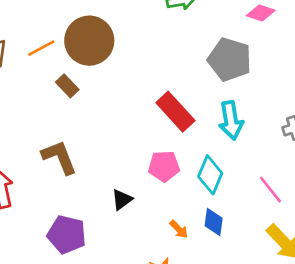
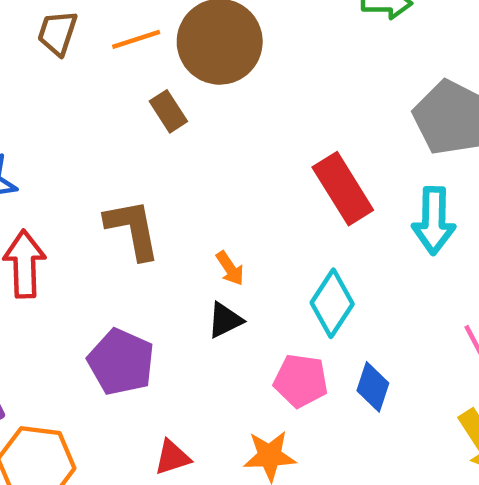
pink pentagon: (164, 166) -> (301, 381), moved
cyan diamond: (210, 175) -> (332, 303), moved
orange arrow: (179, 229) -> (230, 268), moved

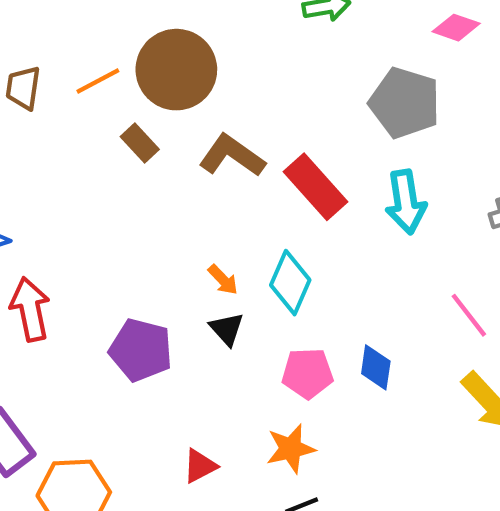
brown L-shape: (133, 229) -> (232, 156), moved, turned -34
cyan diamond: (332, 303) -> (290, 283), moved
black triangle: (225, 320) -> (227, 329), turned -36
purple pentagon: (121, 362) -> (141, 350), moved

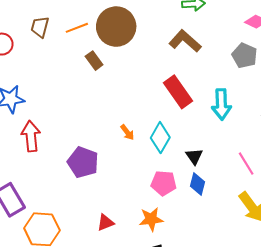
gray pentagon: (405, 103) -> (244, 56), moved, size x0.7
brown L-shape: (232, 156) -> (185, 41), moved
black triangle: (227, 329) -> (194, 156), moved

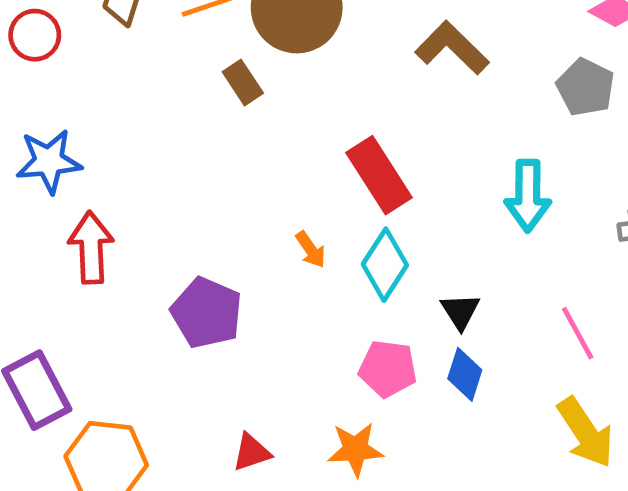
red rectangle: (178, 92) -> (379, 175), moved

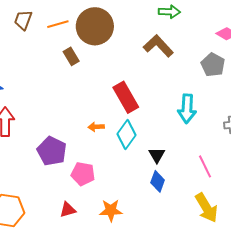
orange arrow: (311, 250) -> (96, 127), turned 119
pink pentagon: (388, 369) -> (83, 174), moved

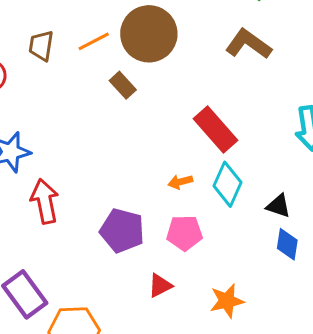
black triangle: (157, 155) -> (278, 206), turned -30
pink pentagon: (83, 174) -> (184, 233), moved
red triangle: (68, 210) -> (160, 286), moved

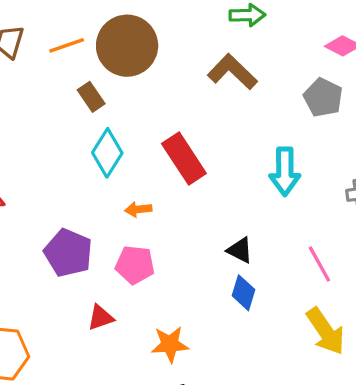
cyan diamond: (228, 184) -> (107, 153), moved

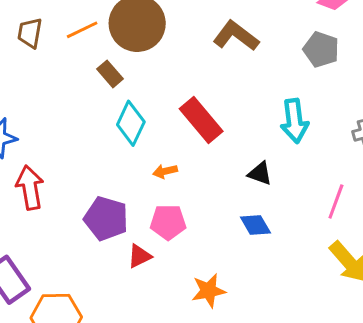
black triangle: (240, 250) -> (260, 173), moved
pink line: (319, 264) -> (336, 201), turned 56
blue diamond: (243, 293) -> (255, 225), moved, turned -40
red triangle: (101, 318) -> (139, 256), moved

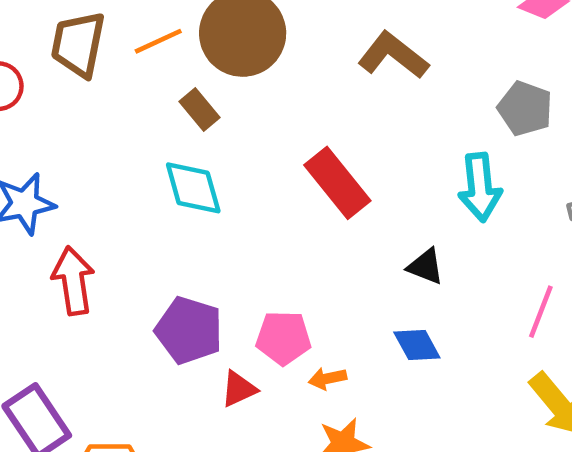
brown trapezoid: (30, 33) -> (78, 44), size x1.4
gray pentagon: (321, 49) -> (525, 109), moved
cyan diamond: (131, 123) -> (193, 188), moved, turned -42
orange arrow: (165, 171) -> (327, 378), moved

